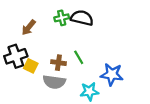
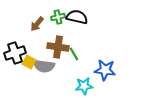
brown arrow: (29, 27) -> (37, 24), moved
brown cross: (58, 63) -> (58, 47), moved, size x1.5
gray semicircle: (54, 82) -> (44, 66), moved

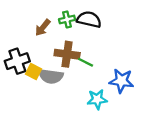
green line: (74, 54) -> (86, 62), turned -32

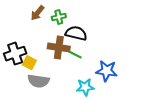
black semicircle: (89, 19) -> (76, 33), moved
brown arrow: (43, 28) -> (37, 13), moved
gray semicircle: (51, 76) -> (38, 81), moved

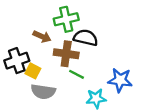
brown arrow: (37, 13) -> (42, 36), moved, turned -105
green cross: (59, 17) -> (66, 19), size x1.5
green line: (75, 55) -> (76, 74), moved

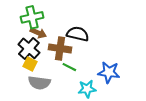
green cross: (66, 19) -> (32, 17), moved
black cross: (17, 61) -> (29, 48), moved, turned -30

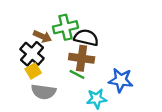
green cross: (32, 17) -> (65, 27), moved
brown cross: (60, 48) -> (82, 58), moved
yellow square: (30, 64) -> (33, 71), turned 32

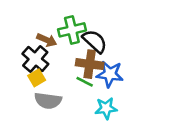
black semicircle: (86, 38) -> (95, 41), turned 30
blue star: (121, 80) -> (110, 74), moved

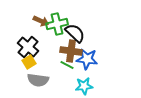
brown arrow: (47, 40) -> (41, 21), moved

